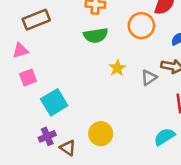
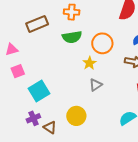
brown rectangle: (36, 20) -> (37, 24), moved
orange circle: (141, 26) -> (102, 43), moved
gray triangle: (149, 78) -> (96, 85), moved

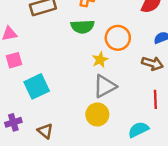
gray triangle: (96, 85) -> (105, 86), size x1.5
yellow circle: (76, 116) -> (97, 114), moved
purple cross: (33, 118) -> (13, 122), moved

